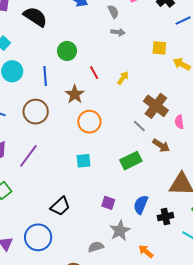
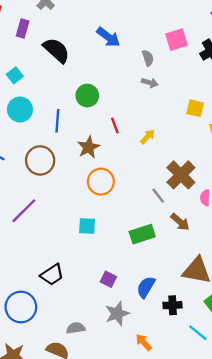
gray semicircle: (96, 247) -> (76, 328), moved

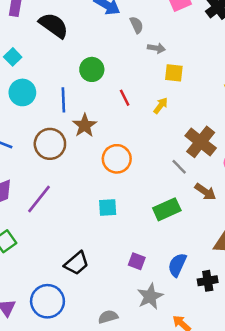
gray semicircle: (148, 58) -> (137, 25), moved
yellow square: (195, 108) -> (174, 73), moved
brown star: (89, 147) -> (85, 125), moved

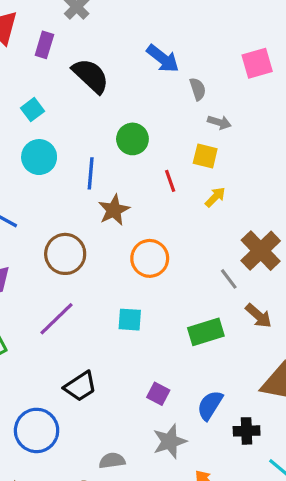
yellow square: (174, 73) -> (205, 156), moved
brown circle: (50, 144) -> (65, 254), moved
purple line: (39, 199) -> (57, 319), moved

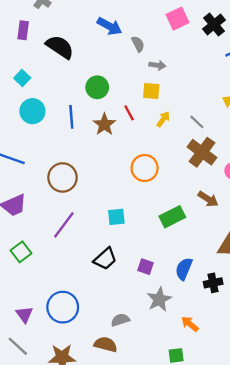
brown star: (114, 210) -> (104, 124), moved
orange circle: (150, 258) -> (145, 168), moved
gray line: (229, 279) -> (197, 122), moved
black trapezoid: (80, 386) -> (105, 259), moved

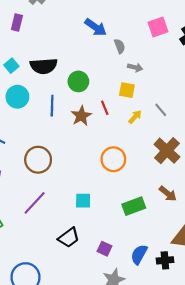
black semicircle: (60, 47) -> (44, 66), moved, turned 136
gray line: (197, 122) -> (161, 110), moved
black cross: (213, 283) -> (165, 260), moved

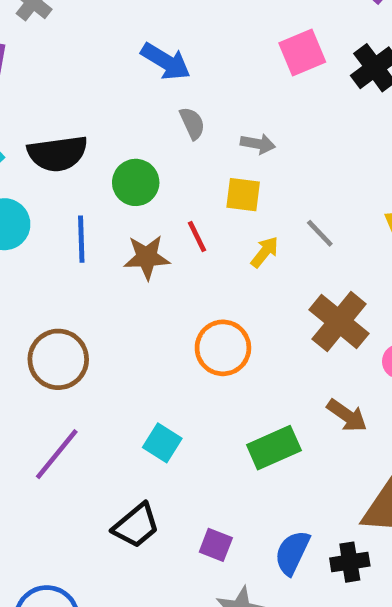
gray semicircle: (120, 46) -> (192, 123), moved
brown star: (81, 116) -> (147, 257), turned 30
cyan square: (83, 201) -> (162, 443), turned 35

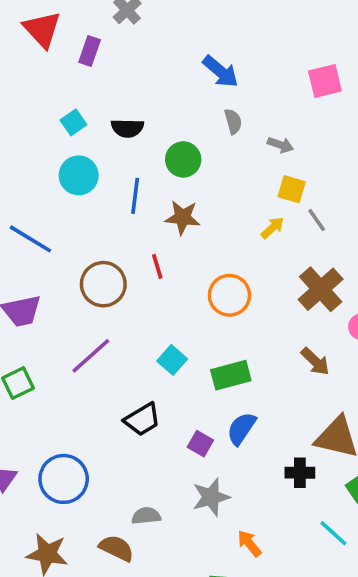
black semicircle: (58, 153) -> (127, 128), size x0.7
yellow square: (243, 195) -> (292, 189), moved
red line: (197, 236) -> (157, 266), moved
green rectangle: (274, 448) -> (231, 375), moved
blue semicircle: (292, 553) -> (241, 429), moved

